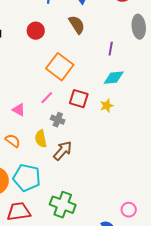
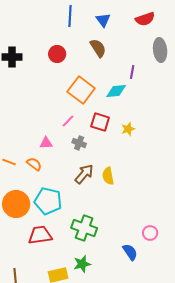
cyan diamond: (114, 78) -> (116, 91), moved
pink triangle: (19, 110) -> (46, 143), moved, turned -32
yellow semicircle: (41, 139) -> (108, 176), moved

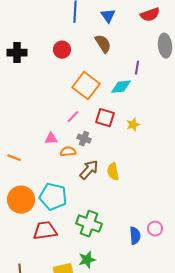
orange semicircle: (34, 164) -> (68, 152), moved, turned -42
blue semicircle: (130, 252) -> (135, 236), moved, turned 30

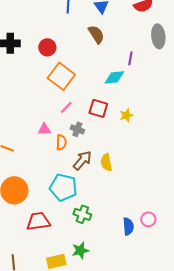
red circle: (62, 50) -> (47, 47), moved
orange square: (86, 86) -> (61, 76), moved
orange semicircle: (68, 152) -> (61, 142), turned 98
cyan pentagon: (53, 197) -> (63, 187), moved
green cross: (89, 224) -> (82, 214), size x0.7

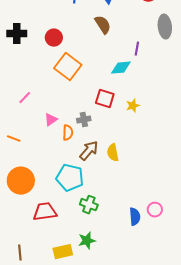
pink line: (66, 107) -> (25, 98), moved
pink triangle: (44, 129) -> (51, 120), turned -32
gray cross: (77, 129) -> (84, 120), turned -32

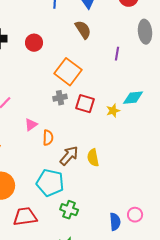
orange square: (68, 67) -> (68, 72), moved
cyan diamond: (121, 68) -> (133, 98), moved
gray cross: (84, 120) -> (60, 98), moved

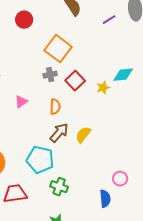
purple line: (117, 54) -> (109, 20), moved, turned 48
red square: (85, 104) -> (75, 81), turned 30
orange semicircle: (48, 138) -> (55, 107), moved
yellow semicircle: (93, 158) -> (83, 135), turned 48
pink circle: (135, 215) -> (120, 179), moved

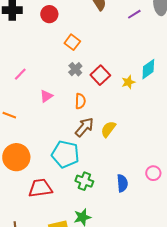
orange square: (58, 49) -> (72, 42), moved, size x0.6
gray cross: (50, 75) -> (75, 69), turned -32
cyan diamond: (123, 75) -> (148, 69), turned -30
pink circle: (120, 179) -> (153, 173), moved
blue semicircle: (105, 199) -> (122, 183), moved

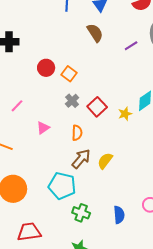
red circle: (49, 14) -> (46, 68), moved
red trapezoid: (40, 188) -> (29, 232), moved

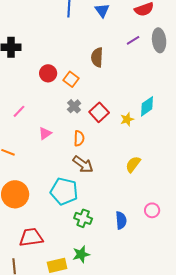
brown semicircle: (95, 33) -> (97, 57), moved, turned -144
purple line: (131, 46) -> (133, 40), moved
brown arrow: (81, 159) -> (83, 164), turned 85
yellow semicircle: (105, 161) -> (133, 164), moved

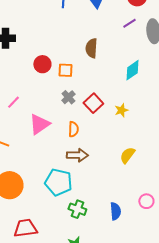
purple line: (133, 40) -> (129, 23), moved
orange square: (71, 79) -> (65, 70), turned -35
cyan diamond: (147, 106) -> (132, 70), moved
pink triangle: (45, 133) -> (39, 124), size x1.6
brown arrow: (83, 164) -> (77, 155), turned -35

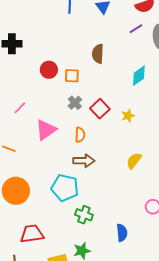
blue semicircle: (115, 211) -> (122, 233), moved

